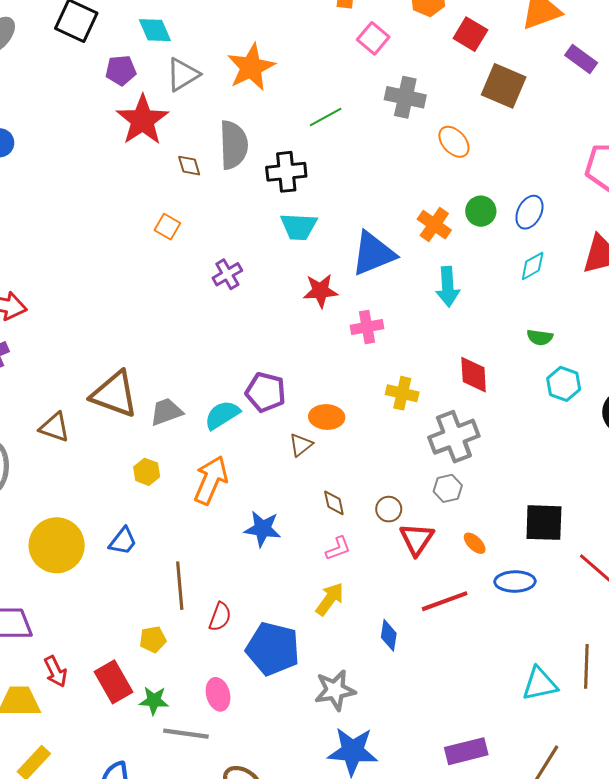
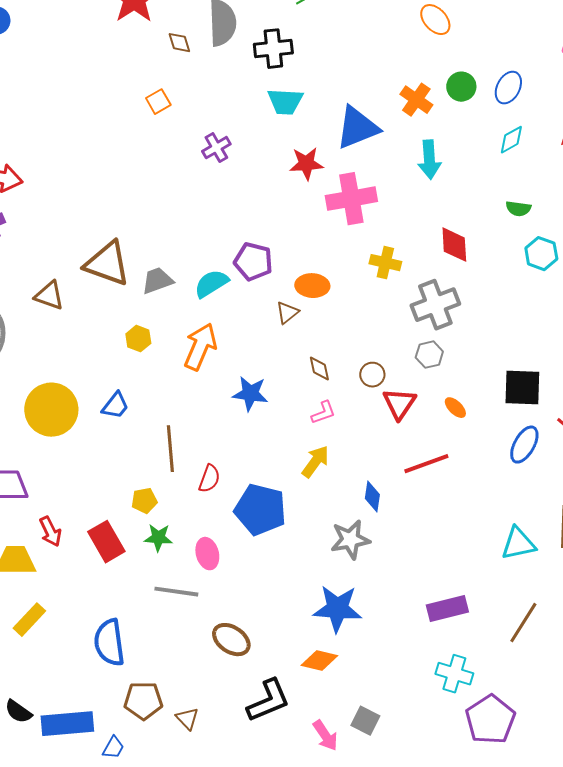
orange square: (167, 227) -> (158, 102), turned 30
pink cross: (367, 327) -> (351, 199), size x1.6
blue ellipse: (515, 582) -> (524, 445), moved, turned -60
gray star: (335, 690) -> (350, 540), moved
green star: (154, 701) -> (158, 538), moved

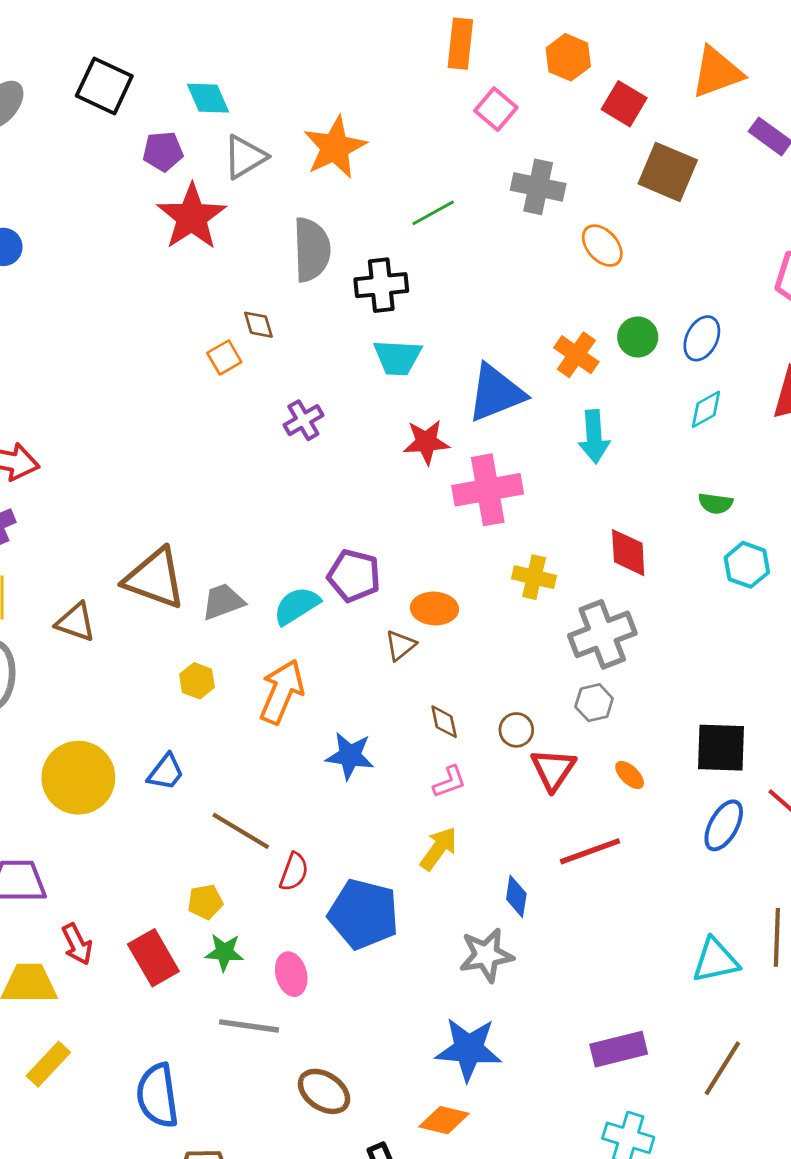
brown diamond: (179, 43) -> (258, 325), moved
brown line: (170, 449) -> (241, 831), turned -54

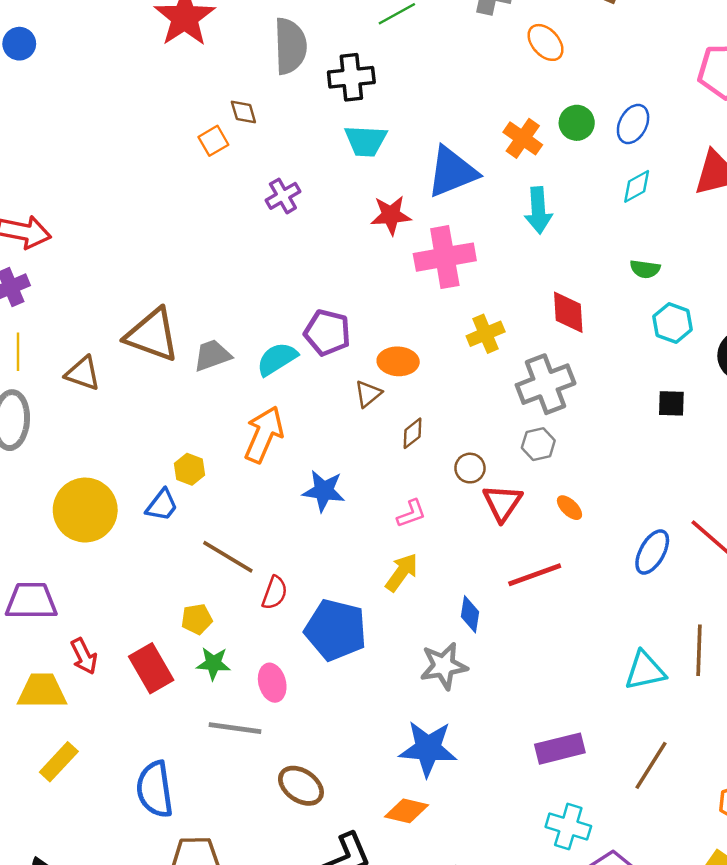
yellow cross: (534, 577) -> (486, 334), turned -36
yellow hexagon: (197, 681) -> (189, 469), moved
brown diamond: (444, 722) -> (412, 433), moved, turned 64
black square: (721, 748) -> (671, 403), moved, size x0.6

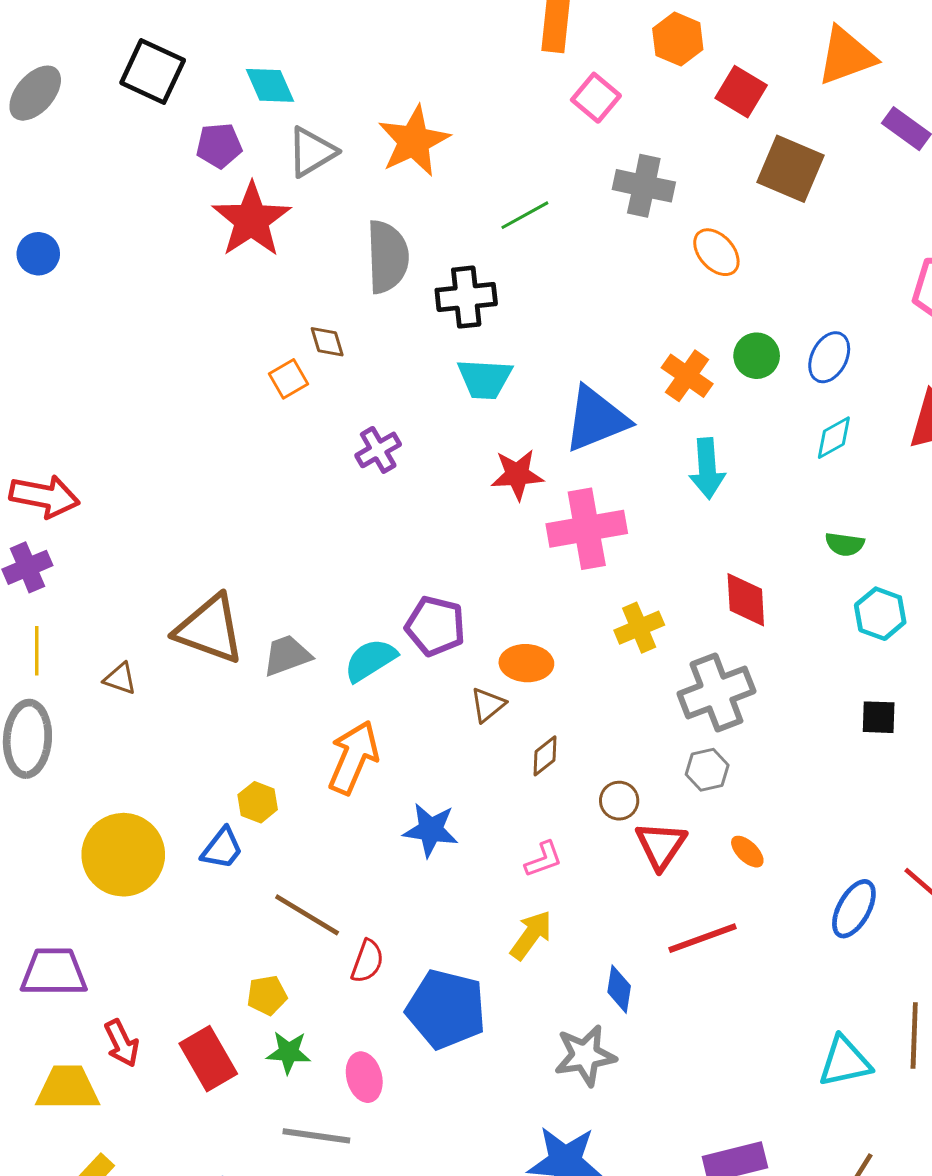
brown triangle: (83, 373) -> (120, 679), size x0.7

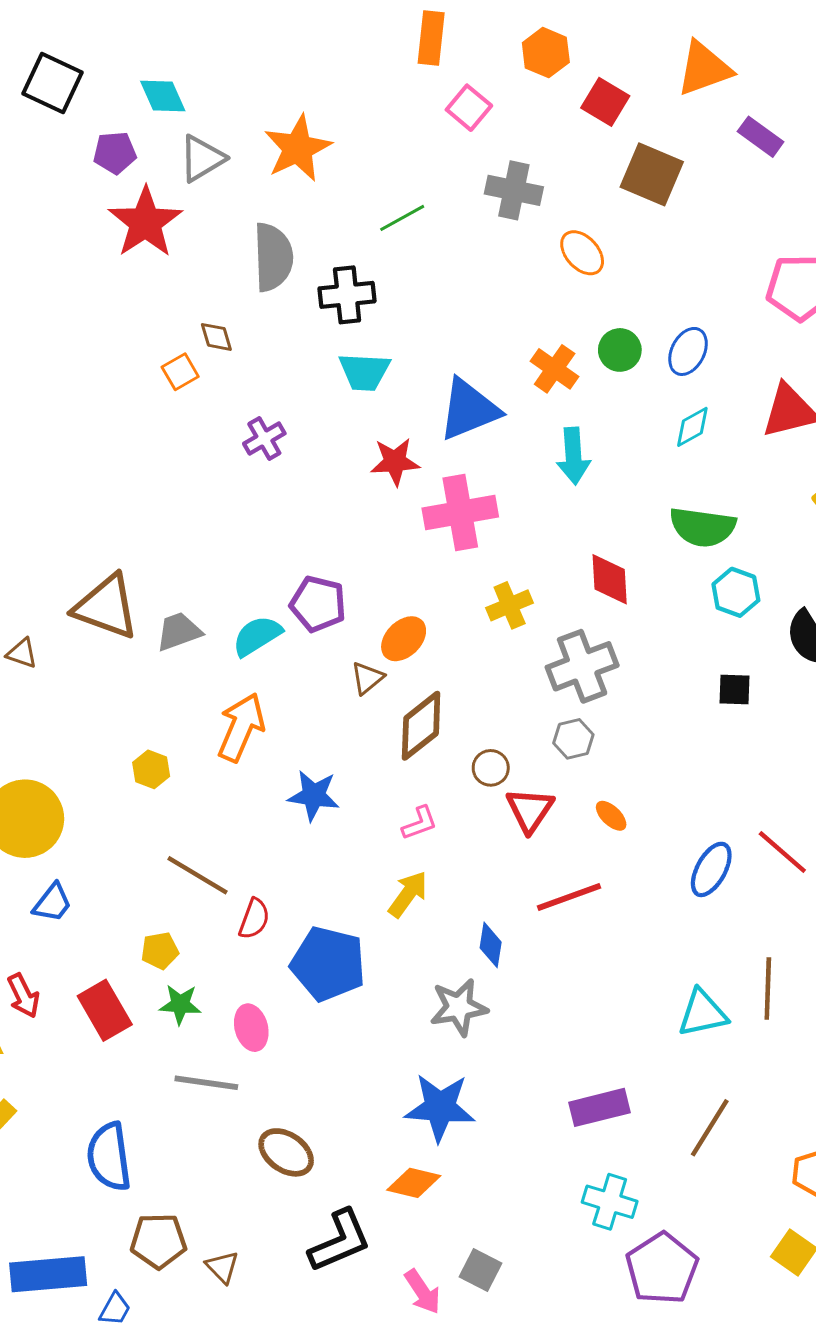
green semicircle: (845, 544) -> (703, 527), size x1.8
orange ellipse: (526, 663) -> (404, 639), turned -48
brown diamond: (545, 756) -> (421, 726), size x1.8
blue trapezoid: (222, 848) -> (52, 903), moved

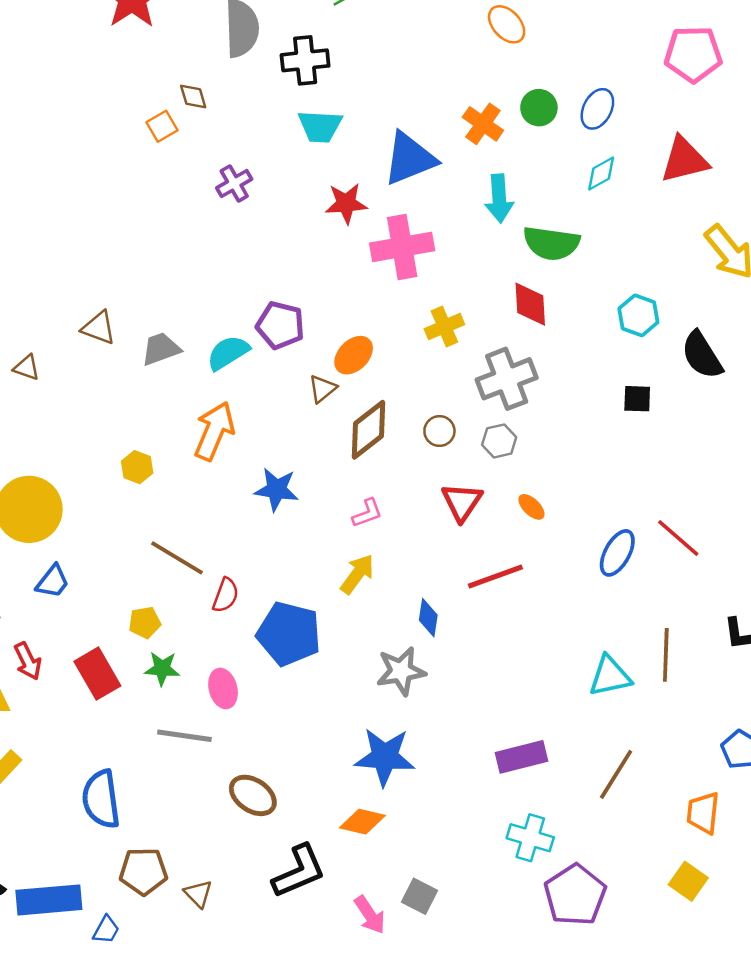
green semicircle: (703, 527) -> (551, 243), moved
brown triangle: (106, 607) -> (99, 328), size x0.6
brown circle: (491, 768) -> (439, 431), moved

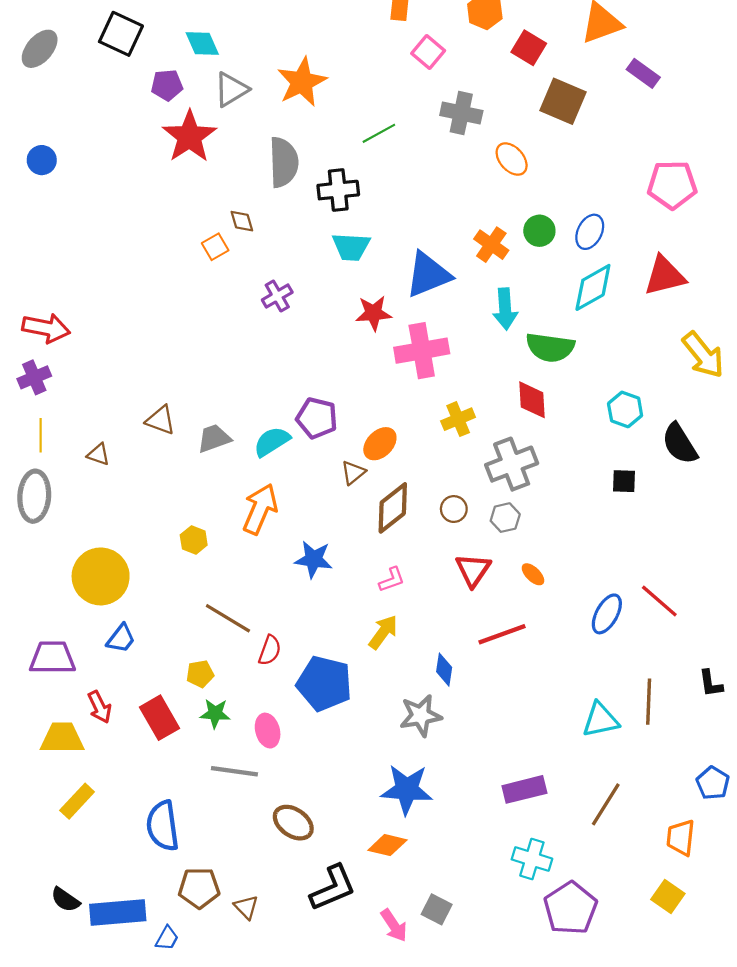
cyan diamond: (601, 174) -> (593, 287), size x1.6

